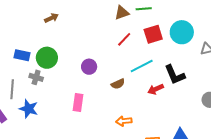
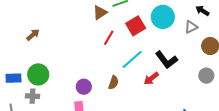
purple circle: (89, 67) -> (84, 87), moved
brown semicircle: (118, 84) -> (114, 82), turned -32

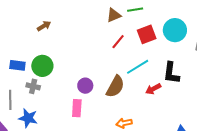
black L-shape: (166, 60) -> (171, 73), turned 35
brown semicircle: (114, 82) -> (115, 86), size x1.6

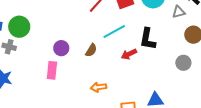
brown semicircle: (115, 86) -> (91, 50), size x0.6

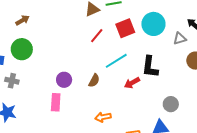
green circle: (19, 27) -> (22, 49), moved
gray circle: (183, 63) -> (171, 104), moved

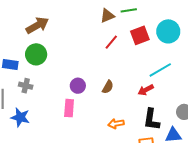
brown arrow: (22, 20) -> (37, 25), size x1.6
cyan line: (116, 61) -> (160, 70), moved
black L-shape: (150, 67) -> (151, 119), moved

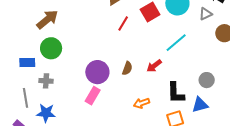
purple circle: (78, 86) -> (97, 72), size x1.5
red arrow: (146, 90) -> (154, 66), moved
pink rectangle: (69, 108) -> (93, 96), turned 36

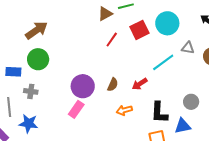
gray triangle: (206, 14) -> (188, 48), moved, turned 32
orange arrow: (141, 103) -> (124, 110), moved

